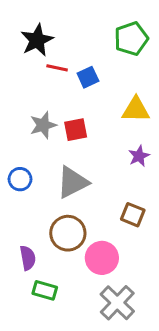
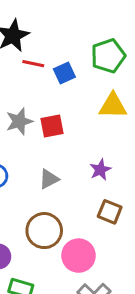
green pentagon: (131, 39) -> (108, 56), moved
purple star: (139, 156) -> (100, 170), moved
gray triangle: (73, 182) -> (49, 179), size x0.6

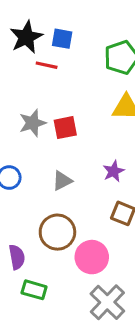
blue square: (64, 73) -> (62, 39), moved, turned 35

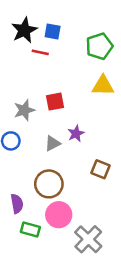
gray star: (32, 123) -> (24, 110), moved
purple star: (114, 171) -> (76, 134), moved
pink circle: (92, 257) -> (59, 215), moved

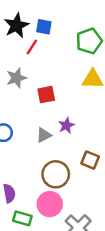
red line: (40, 52) -> (32, 47), turned -70
gray star: (24, 110) -> (16, 78), moved
brown circle: (49, 184) -> (56, 174), moved

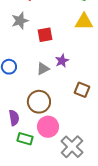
brown circle: (56, 174) -> (39, 102), moved

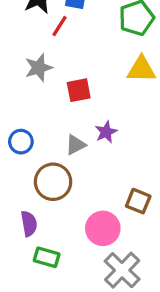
brown square: (82, 90) -> (138, 201), moved
brown circle: (39, 102) -> (53, 182), moved
pink circle: (48, 127) -> (103, 228), moved

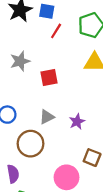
red line: (59, 26) -> (56, 31), moved
purple star: (106, 132) -> (77, 122), moved

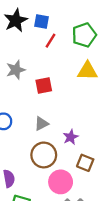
purple star: (77, 122) -> (71, 137), moved
brown circle: (31, 144) -> (44, 155), moved

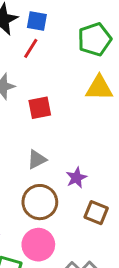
red line: (50, 41) -> (31, 48), moved
pink circle: (61, 182) -> (38, 245), moved

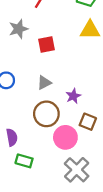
pink circle: (38, 245) -> (65, 137), moved

